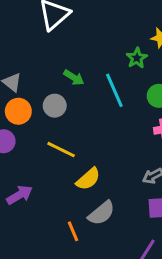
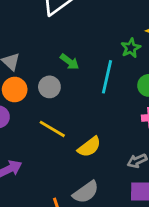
cyan line: (114, 90) -> (107, 77), turned 32
yellow semicircle: (88, 179) -> (89, 147), moved

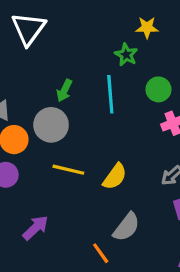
green arrow: (70, 62) -> (64, 91), turned 96
gray circle: (49, 87) -> (51, 125), size x1.4

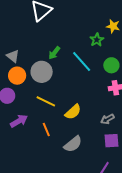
cyan line: (110, 94) -> (82, 61), turned -50
purple arrow: (35, 228) -> (19, 121), moved
orange line: (101, 253) -> (46, 130), moved

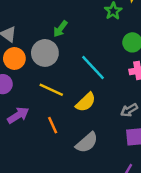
cyan line: (82, 61) -> (93, 67), moved

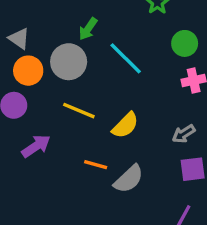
cyan line: (93, 67) -> (126, 58), moved
orange line: (53, 125) -> (96, 165), moved, turned -48

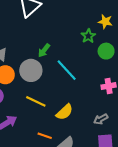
green circle: (185, 43) -> (106, 51), moved

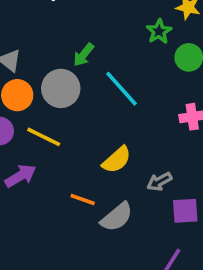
yellow line: (36, 101) -> (44, 137), moved
gray arrow: (101, 119) -> (159, 182), moved

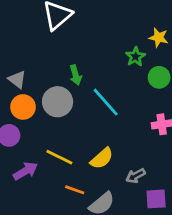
green arrow: (84, 55) -> (76, 75), turned -54
yellow line: (44, 137) -> (59, 157), moved

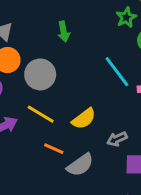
gray circle: (58, 102) -> (40, 74), moved
cyan line: (106, 102) -> (117, 72), moved

